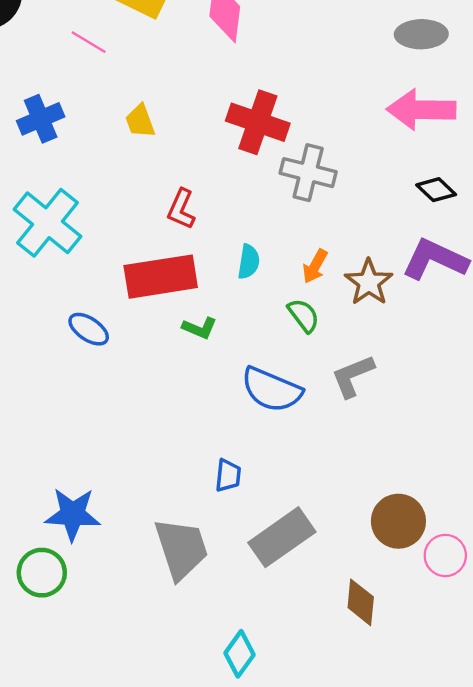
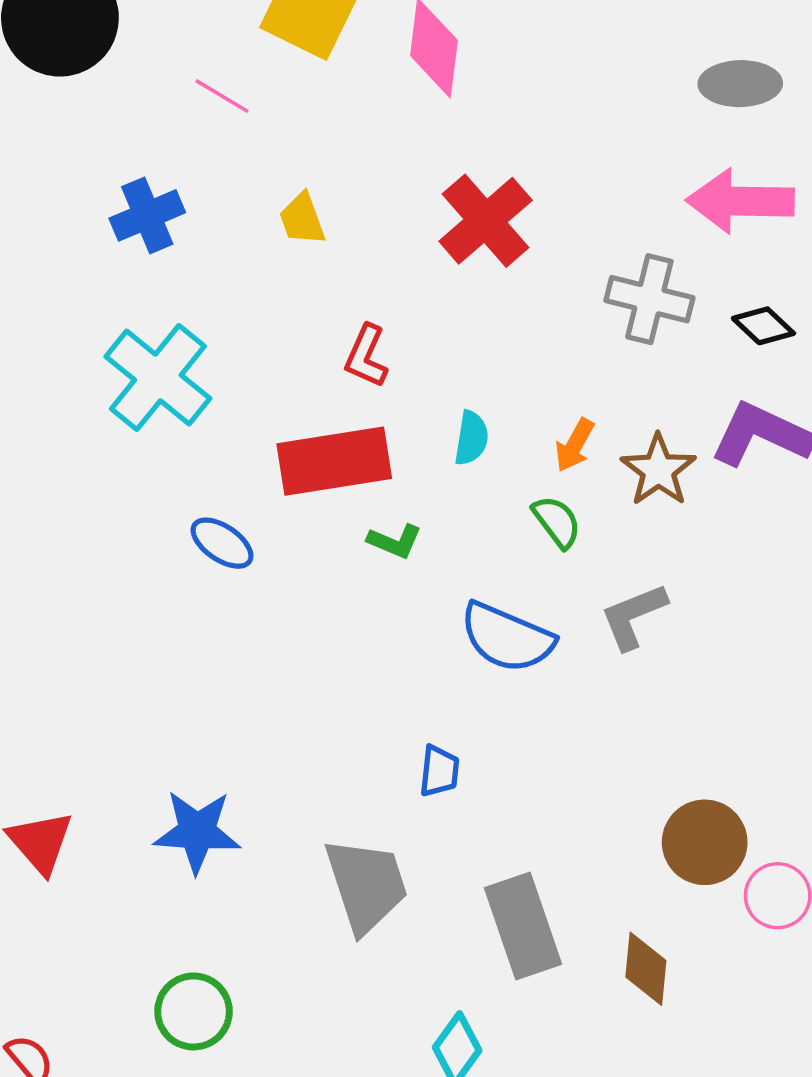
red cross: (258, 122) -> (486, 221), turned 30
gray cross: (308, 173) -> (649, 299), moved
gray rectangle: (282, 537) -> (523, 926), moved, turned -74
green circle: (42, 573) -> (194, 1011), moved

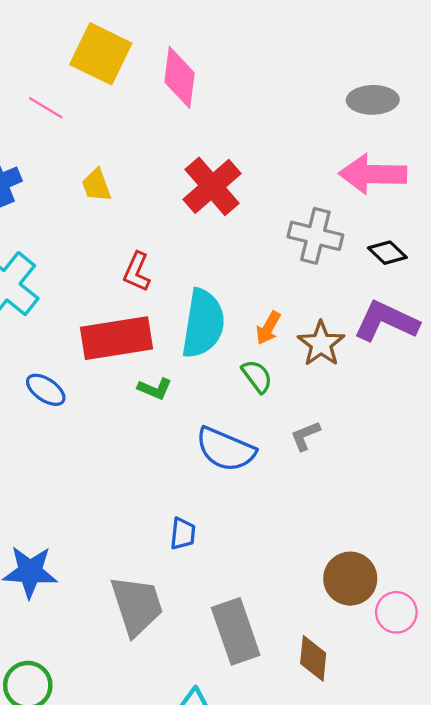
cyan semicircle: (471, 438) -> (203, 323), size x2.0
gray L-shape: (633, 616) -> (305, 436), size x0.7

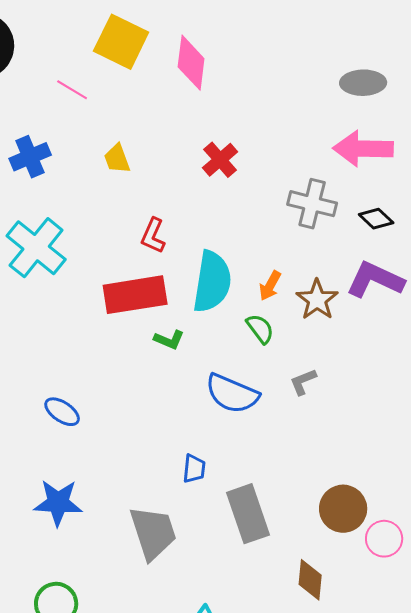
red cross: (212, 186) -> (220, 160), size x0.7
blue ellipse: (46, 390) -> (62, 412), moved
gray rectangle: (236, 631) -> (248, 514), moved

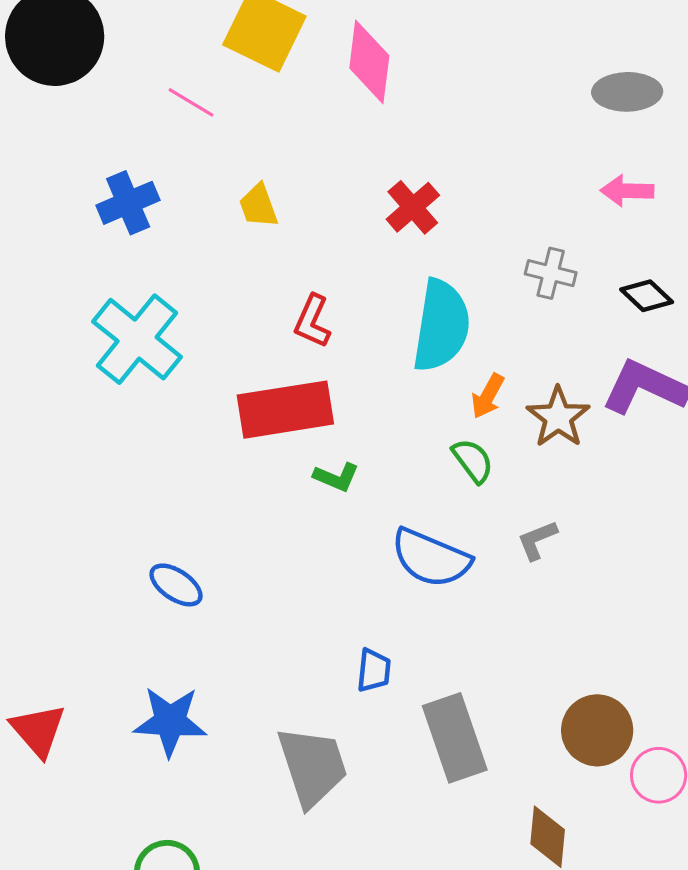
pink arrow: (363, 149) -> (627, 191), size x0.6
gray cross: (312, 204) -> (551, 273), size x0.7
cyan semicircle: (212, 282) -> (441, 326), moved

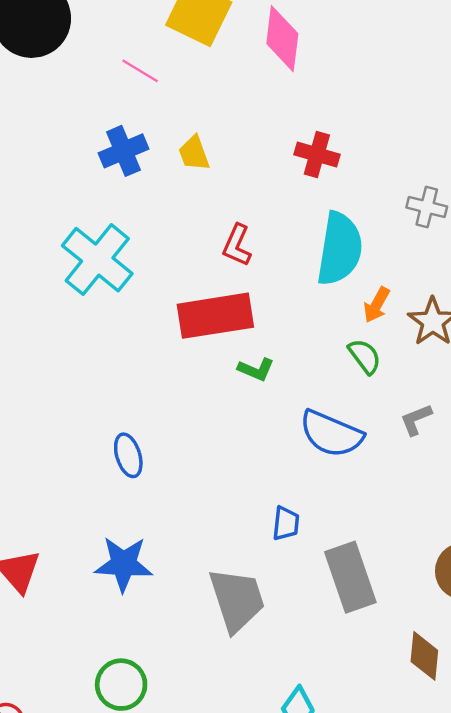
blue cross: (128, 203) -> (123, 151), moved
red cross: (413, 207) -> (317, 154), turned -33
blue ellipse: (176, 585) -> (128, 455), turned 39

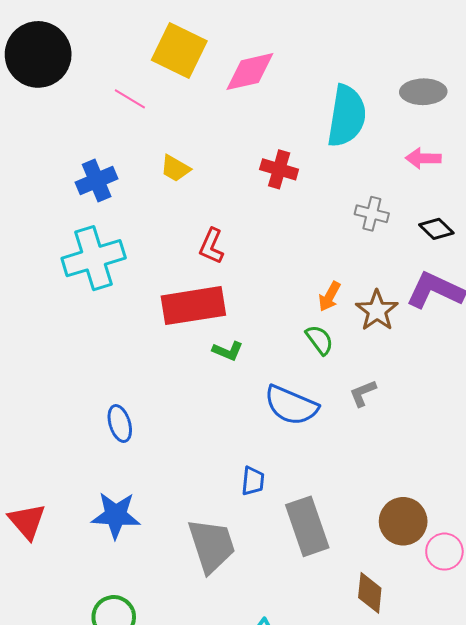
pink diamond: (282, 39) -> (250, 72), turned 70
blue cross: (123, 151) -> (97, 180), moved
yellow trapezoid: (194, 153) -> (175, 168), turned -40
cyan semicircle: (340, 249) -> (347, 116), moved
cyan cross: (97, 260) -> (94, 258), turned 34

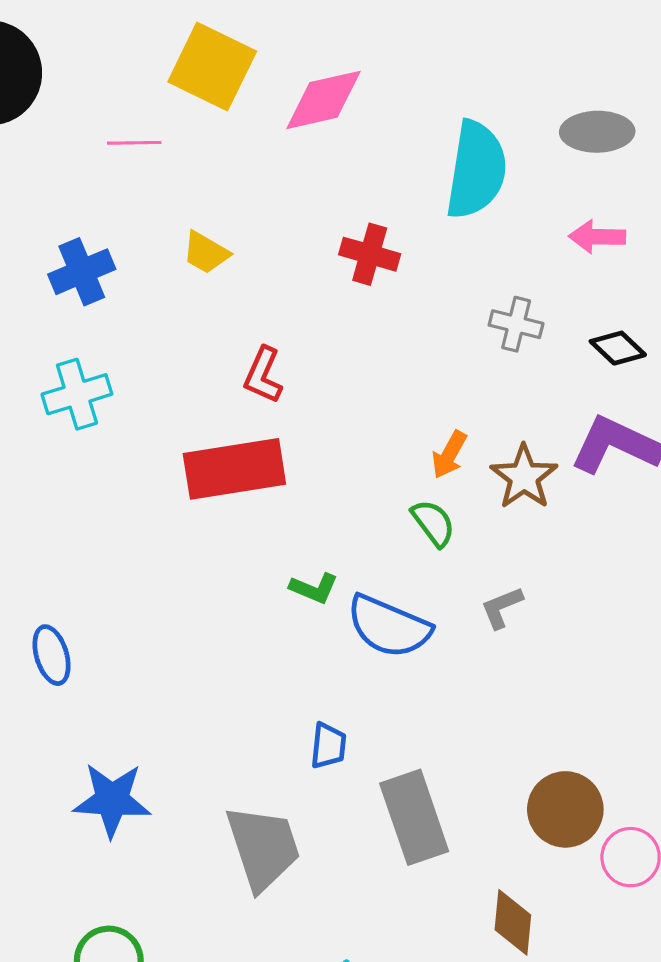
pink line: (130, 99) -> (134, 143), turned -32
cyan cross: (94, 258) -> (77, 394), size x0.7
green L-shape: (228, 351) -> (314, 588), moved
blue ellipse: (120, 423) -> (52, 655), moved

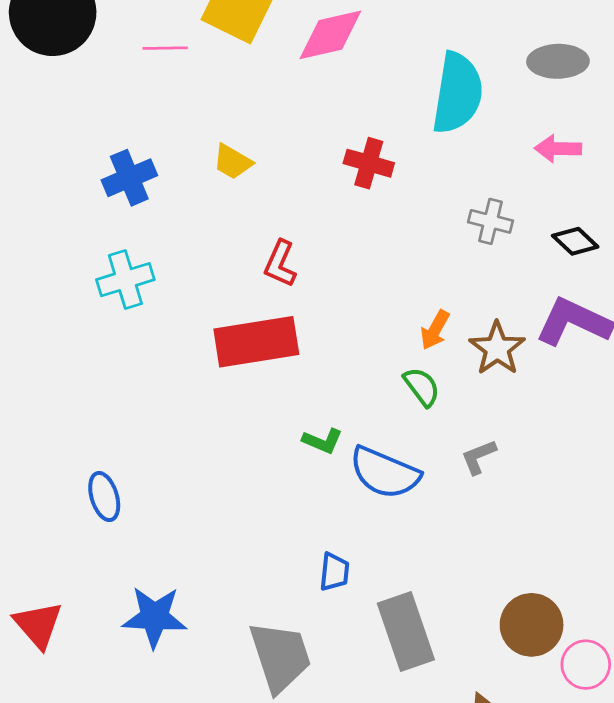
pink line: (134, 143) -> (165, 48), moved

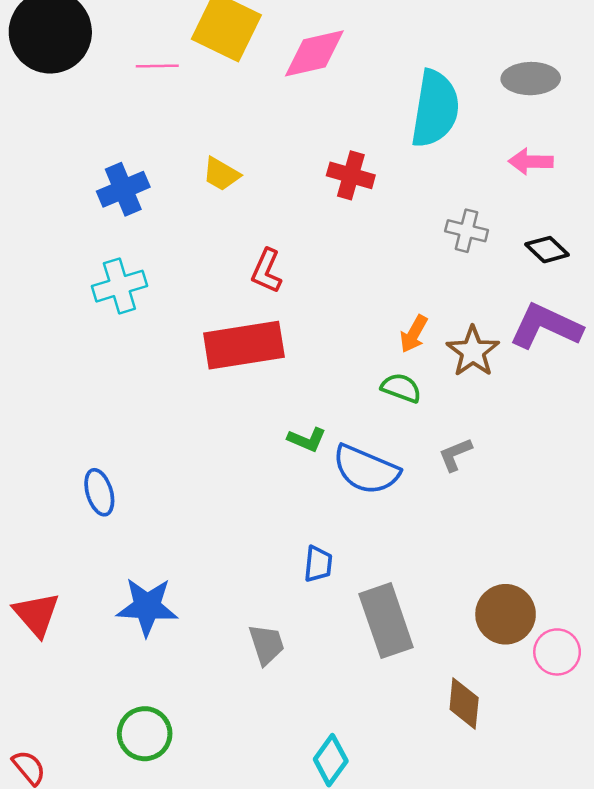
green semicircle: (422, 387) -> (401, 388), turned -33
gray trapezoid: (280, 657) -> (267, 644), size x0.6

